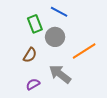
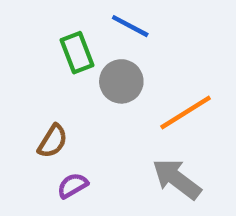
brown semicircle: (30, 55) -> (53, 141), moved
gray arrow: (60, 74) -> (177, 179), moved

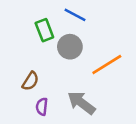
gray arrow: (177, 179) -> (81, 103), moved
purple semicircle: (73, 186) -> (42, 107), turned -54

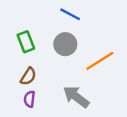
green rectangle: (44, 30) -> (26, 42), moved
purple semicircle: (42, 107) -> (29, 99), moved

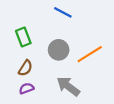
gray circle: (65, 44) -> (59, 50), moved
purple semicircle: (29, 99) -> (26, 88), turned 64

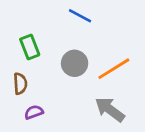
brown semicircle: (25, 68) -> (20, 84), moved, turned -35
gray arrow: (68, 86) -> (110, 109), moved

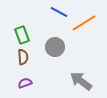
orange line: (114, 69) -> (84, 23), moved
brown semicircle: (20, 84) -> (23, 57), moved

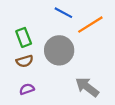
gray circle: (55, 47) -> (59, 50), size x1.4
brown semicircle: (23, 57) -> (25, 61), turned 77

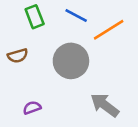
green rectangle: (24, 37) -> (35, 17), moved
brown semicircle: (25, 61) -> (18, 56), moved

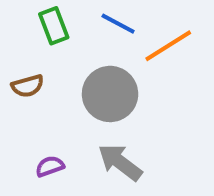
gray arrow: (105, 105) -> (120, 162), moved

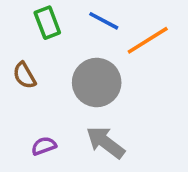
brown semicircle: (28, 86) -> (24, 75), turned 76

